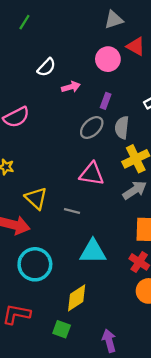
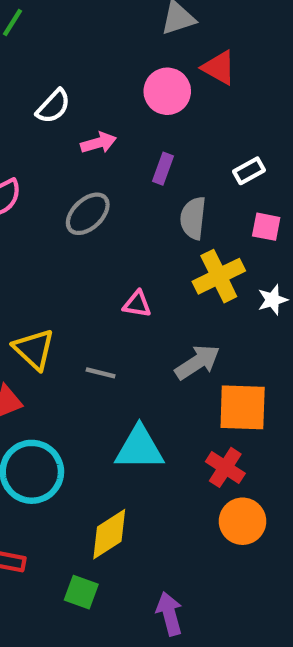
gray ellipse: (92, 128) -> (88, 214), moved
pink triangle: (92, 174) -> (137, 304), size x0.6
gray arrow: (135, 190) -> (197, 362), moved

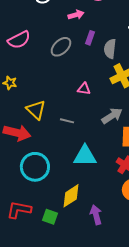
pink arrow: (98, 143) -> (76, 15), moved
purple rectangle: (163, 169) -> (90, 38), moved
green square: (81, 592) -> (50, 217), moved
purple arrow: (169, 614) -> (96, 215), moved

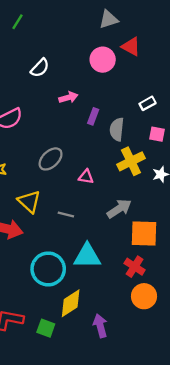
pink arrow: (76, 15) -> (68, 97), moved
gray ellipse: (61, 47) -> (51, 159), moved
cyan circle: (35, 167) -> (48, 269), moved

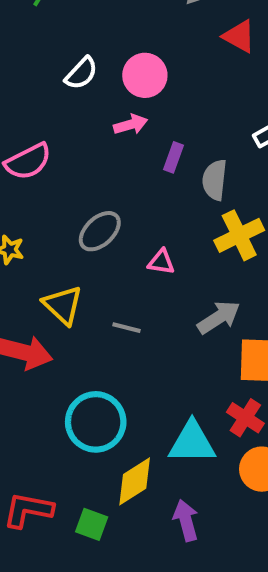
pink circle: (103, 60) -> (145, 75), moved
cyan triangle: (87, 256) -> (192, 442), moved

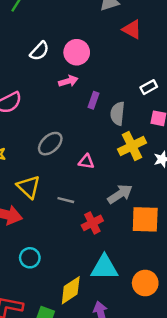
red cross: (245, 418) -> (92, 223), moved, turned 30
cyan circle: (96, 422) -> (30, 258), moved, size x0.6

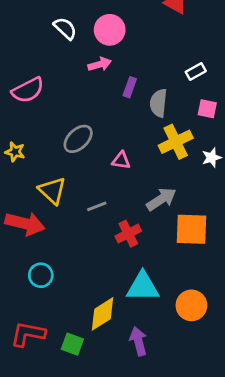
white semicircle: (39, 51) -> (65, 28), turned -90
gray line: (66, 200) -> (97, 206), turned -35
cyan circle: (30, 258) -> (41, 275), moved

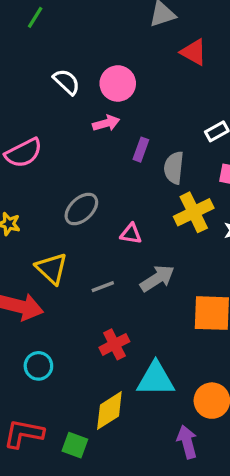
gray arrow: (161, 199) -> (157, 278), moved
red cross: (128, 234) -> (114, 344), moved
purple arrow: (138, 341) -> (187, 442), moved

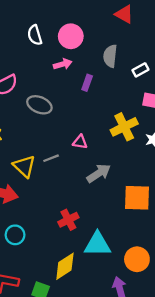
white semicircle: (67, 82) -> (35, 35), turned -150
gray semicircle: (174, 168) -> (110, 56), moved
gray ellipse: (81, 209) -> (39, 105), moved, turned 65
gray line: (103, 287) -> (51, 158), moved

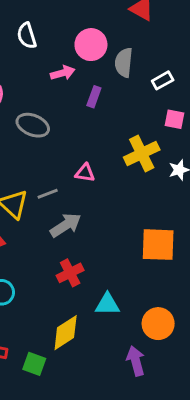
pink circle: (71, 36) -> (91, 45), moved
gray arrow: (99, 173) -> (66, 225), moved
cyan triangle: (97, 244) -> (107, 304), size x0.7

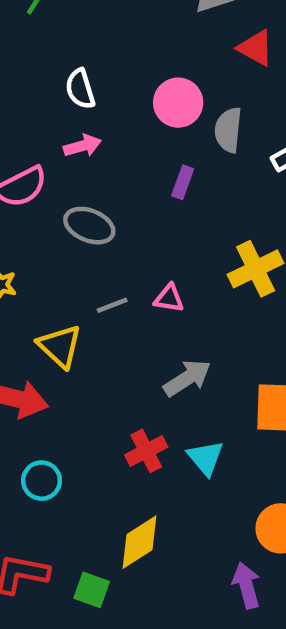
pink arrow: (63, 73) -> (83, 146), moved
gray line: (48, 194) -> (112, 305), moved
gray arrow: (66, 225) -> (187, 378), moved
cyan triangle: (107, 304) -> (205, 458), moved, turned 50

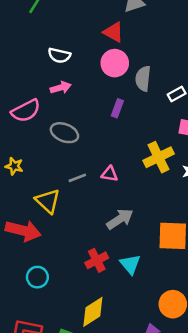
red triangle: (256, 48) -> (113, 32), moved
white semicircle: (80, 89) -> (59, 55), turned -60

